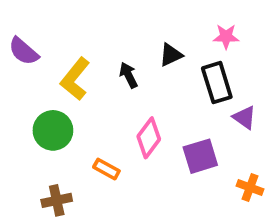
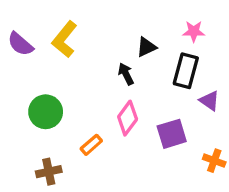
black arrow: (128, 75) -> (126, 74), moved
yellow L-shape: (75, 79) -> (64, 39), moved
black rectangle: (217, 83) -> (186, 71), turned 32
orange rectangle: (106, 169) -> (91, 145), turned -70

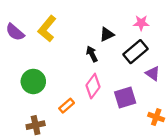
black rectangle: (186, 71) -> (135, 52), turned 35

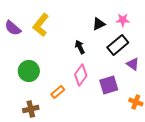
black triangle: (107, 34) -> (99, 24), moved

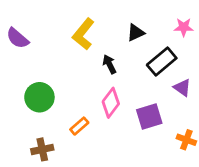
pink star: (123, 20) -> (184, 27), moved
yellow L-shape: (41, 25) -> (83, 34), moved

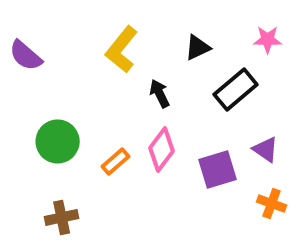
purple triangle: (182, 88) -> (266, 149), moved
orange rectangle: (79, 126) -> (116, 161), moved

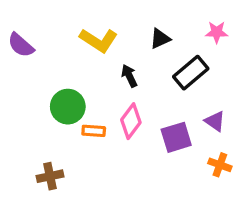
yellow L-shape: (122, 50) -> (99, 40), turned -96
green circle: (58, 141) -> (68, 107), moved
orange rectangle: (116, 161) -> (94, 131), turned 45

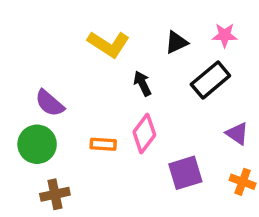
pink star: (217, 32) -> (225, 35), moved
purple semicircle: (21, 45) -> (50, 103), moved
green circle: (68, 107) -> (37, 144), moved
purple square: (176, 137) -> (185, 173), moved

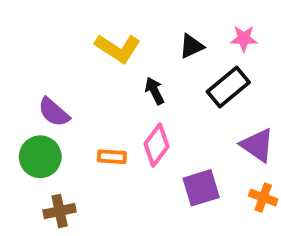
purple triangle: (237, 134) -> (257, 145), size x1.4

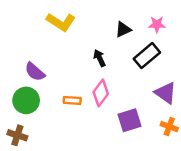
yellow L-shape: (118, 48) -> (61, 22), moved
brown cross: (60, 211) -> (17, 135), moved, turned 30

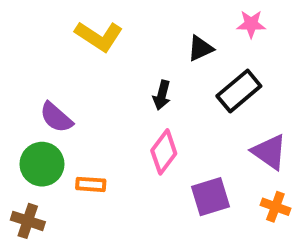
pink star: (157, 24) -> (251, 24), moved
black arrow: (100, 58) -> (162, 95), turned -140
orange rectangle: (72, 100) -> (91, 184), moved

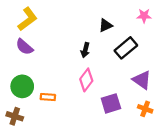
pink star: (251, 24) -> (144, 16), moved
yellow L-shape: (99, 36) -> (28, 19), moved, turned -70
purple semicircle: (56, 117) -> (24, 47), moved

